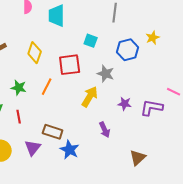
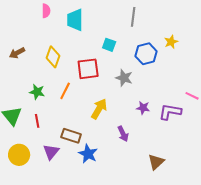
yellow arrow: (90, 97) -> (99, 109), moved

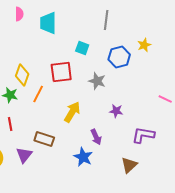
yellow diamond: (53, 57) -> (22, 75), moved
purple L-shape: (170, 112) -> (143, 135), moved
blue star: (88, 154) -> (83, 157), moved

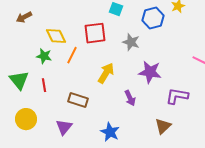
yellow diamond: (22, 75) -> (56, 36), turned -45
purple star: (116, 111) -> (150, 72), size x1.6
purple triangle: (24, 155) -> (64, 127), moved
blue star: (83, 157) -> (110, 132), moved

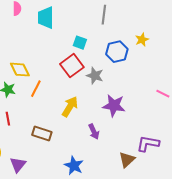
red square: (95, 33) -> (72, 66), moved, turned -30
purple L-shape: (177, 96) -> (148, 144), moved
purple triangle: (64, 127) -> (18, 165), moved

